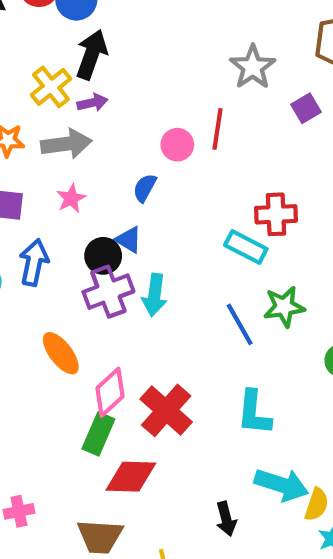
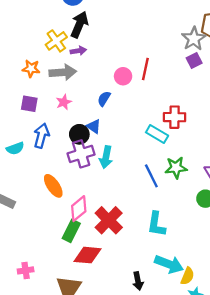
gray star: (253, 67) -> (194, 39), moved

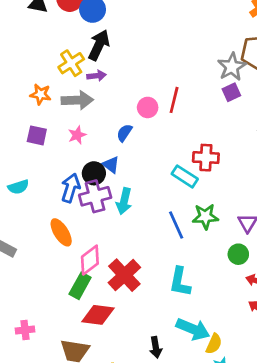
blue arrow: (41, 136) -> (71, 188), moved

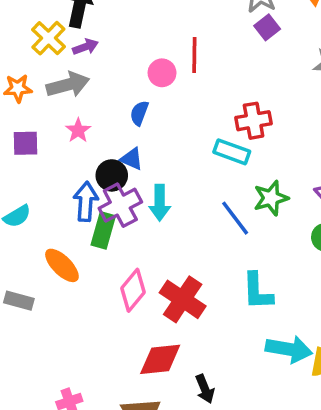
orange ellipse: (61, 232) -> (62, 265), moved
green rectangle: (80, 286) -> (103, 230), moved
black arrow: (156, 347) -> (205, 389), moved

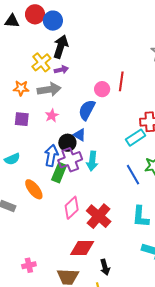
blue semicircle: (139, 113) -> (87, 110), size x1.5
cyan rectangle: (232, 152) -> (136, 138), turned -60

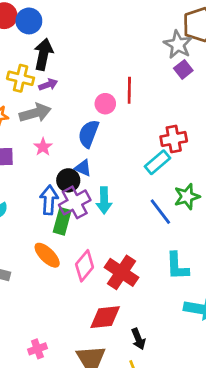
yellow cross: (41, 62) -> (21, 78), turned -30
orange ellipse: (34, 189) -> (47, 255), moved

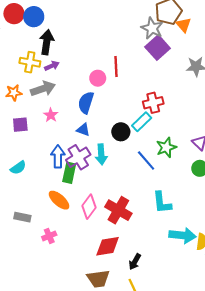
purple square: (183, 69) -> (158, 48), size x1.6
black circle: (68, 180) -> (121, 132), moved
black arrow: (138, 339) -> (135, 262), turned 56
pink cross: (37, 349) -> (49, 236), moved

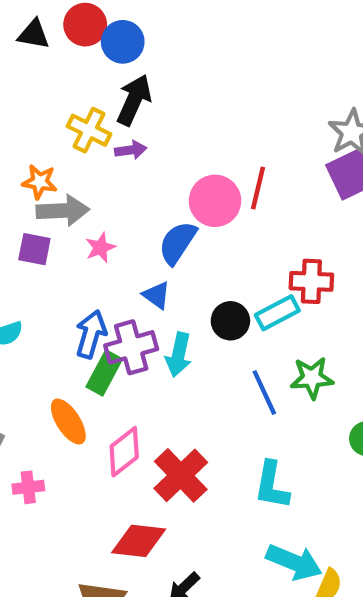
pink circle: (98, 78) -> (215, 201), size x1.5
gray arrow: (43, 89) -> (63, 211), moved

